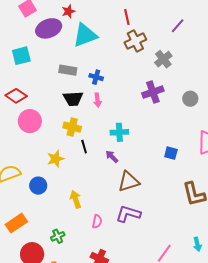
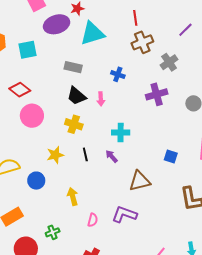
blue cross: (96, 77) -> (118, 74), moved
black trapezoid: (73, 99) -> (76, 96), turned 40
black line: (84, 147) -> (85, 154), moved
brown triangle: (129, 181) -> (140, 181), moved

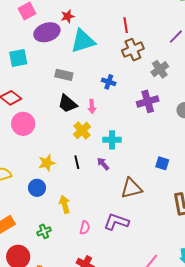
yellow cross: (74, 124) -> (82, 130), moved, turned 30
blue circle: (36, 181) -> (37, 188), moved
green cross: (53, 232) -> (44, 231), moved

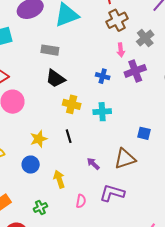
blue cross: (109, 82) -> (103, 76), moved
pink arrow: (92, 107) -> (121, 50), moved
yellow cross: (82, 130) -> (72, 104), turned -30
blue square: (162, 163) -> (144, 133), moved
purple arrow: (103, 164) -> (93, 164), moved

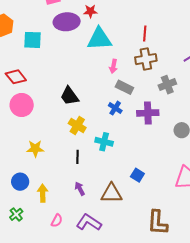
gray rectangle: (50, 50) -> (124, 87), moved
pink arrow: (121, 50) -> (113, 66), moved
black line: (69, 136) -> (77, 157), moved
blue circle: (31, 165) -> (20, 182), moved
green cross: (40, 207) -> (16, 214), turned -32

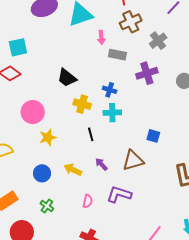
cyan square: (32, 40) -> (18, 47), moved
pink circle: (22, 105) -> (33, 112), moved
blue cross: (115, 108) -> (110, 90), moved
yellow arrow: (43, 193) -> (73, 170), moved, turned -48

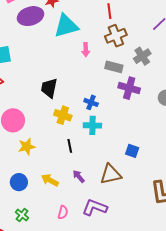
gray rectangle: (117, 55) -> (114, 67), moved
purple cross: (147, 73) -> (129, 88), turned 30
black trapezoid: (67, 78) -> (49, 88), turned 60

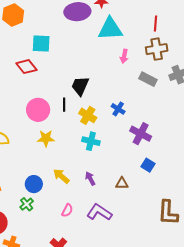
purple cross: (129, 88) -> (141, 134), moved
cyan cross: (92, 125) -> (91, 141), moved
black line: (70, 146) -> (64, 105), moved
brown triangle: (111, 174) -> (122, 183), size x0.6
blue circle: (19, 182) -> (34, 184), moved

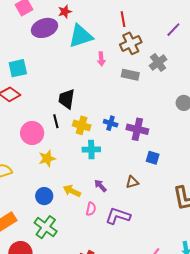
blue cross: (118, 109) -> (111, 123), moved
blue circle: (34, 184) -> (44, 196), moved
green cross: (27, 204) -> (46, 227), size x1.6
pink semicircle: (67, 210) -> (91, 209), moved

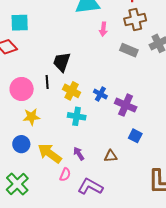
yellow arrow: (72, 191) -> (50, 153), size x1.4
blue circle: (44, 196) -> (21, 144), moved

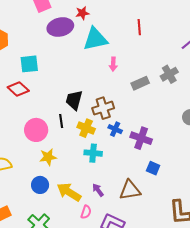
brown cross: (135, 20) -> (103, 108), moved
gray rectangle: (129, 50) -> (140, 83), turned -42
brown triangle: (111, 156) -> (130, 190), size x1.6

